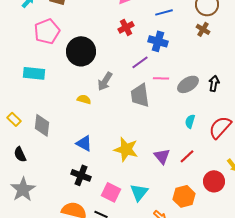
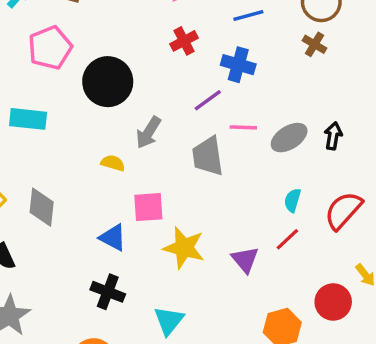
red line: (187, 156) -> (287, 239), moved
pink square: (111, 192) -> (148, 207), moved, turned -30
cyan triangle: (139, 192) -> (169, 321), moved

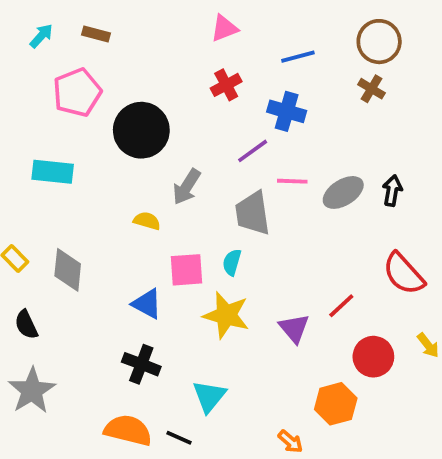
cyan semicircle: (292, 200) -> (232, 262), moved
red semicircle: (343, 210) -> (404, 274), turned -84
red circle: (333, 302) -> (373, 357), moved

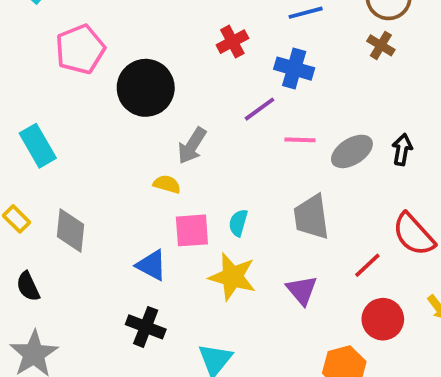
cyan rectangle: (53, 172) -> (38, 146), moved, turned 54
gray trapezoid: (253, 213) -> (311, 217), moved
yellow semicircle: (147, 221) -> (167, 184), moved
red line: (341, 306) -> (367, 265), moved

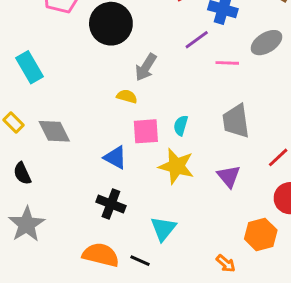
gray ellipse: (352, 151) -> (266, 43), moved
gray diamond: (70, 230) -> (54, 131), turned -32

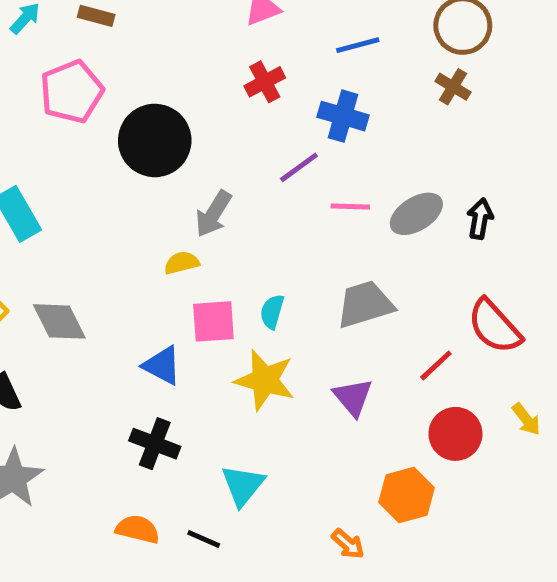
gray ellipse: (266, 43) -> (416, 214), moved
yellow semicircle: (127, 96) -> (182, 263), turned -30
gray trapezoid: (236, 121) -> (365, 304), turned 81
orange semicircle: (101, 255) -> (138, 529), size x0.7

